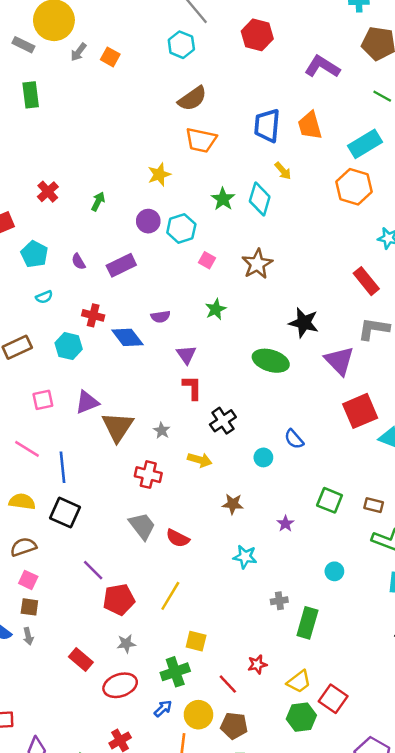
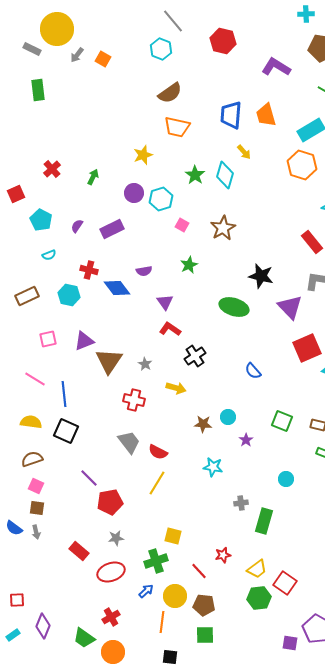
purple semicircle: (78, 261) -> (77, 226), turned 64
red L-shape: (192, 388) -> (170, 329), turned -55
cyan circle: (263, 457) -> (228, 417), moved
yellow line: (170, 596) -> (157, 483), moved

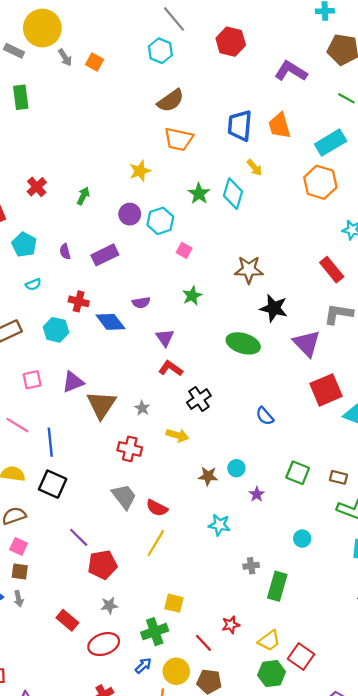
gray arrow: (77, 55) -> (65, 58), turned -70
purple semicircle: (77, 226) -> (65, 252), turned -48
brown star: (223, 228) -> (249, 270), moved, turned 30

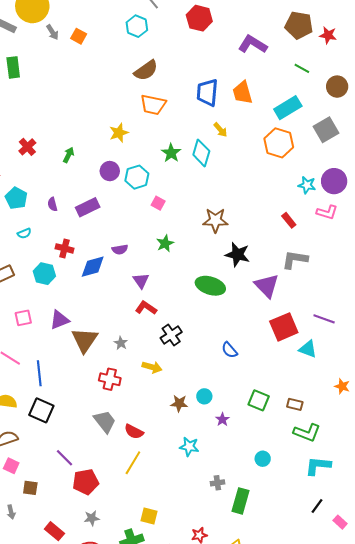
red rectangle: (332, 270) -> (289, 220), size x0.7
blue diamond: (110, 322) -> (93, 267), turned -68
brown square: (20, 571) -> (30, 488), moved

